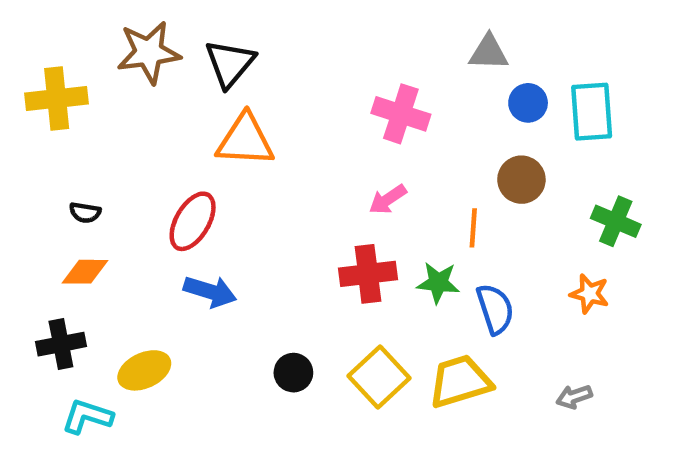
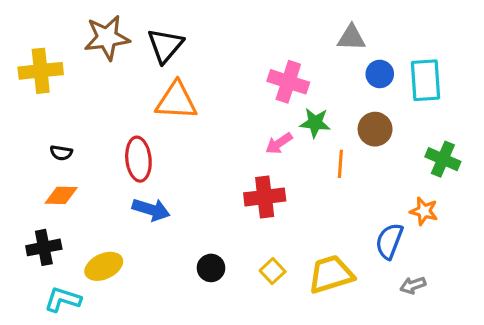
red ellipse: (193, 221) -> (138, 159), turned -36
green star: (438, 283) -> (315, 123), moved
blue semicircle: (495, 309) -> (389, 241), moved, turned -141
yellow square: (379, 377) -> (273, 271), size x0.6

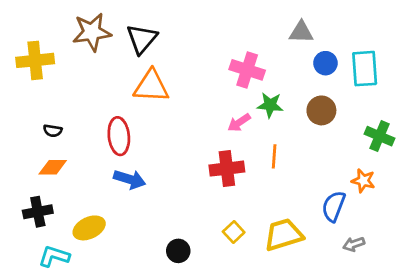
orange line: (340, 164) -> (274, 156), moved
black circle: (211, 268) -> (178, 251), moved

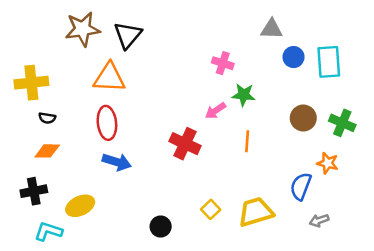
yellow cross: (35, 60) -> (31, 83), moved
pink cross: (247, 70) -> (223, 63), size x0.7
orange triangle: (151, 86) -> (109, 78), moved
brown circle: (321, 110) -> (303, 118), moved
red cross: (227, 169) -> (185, 144), moved, turned 32

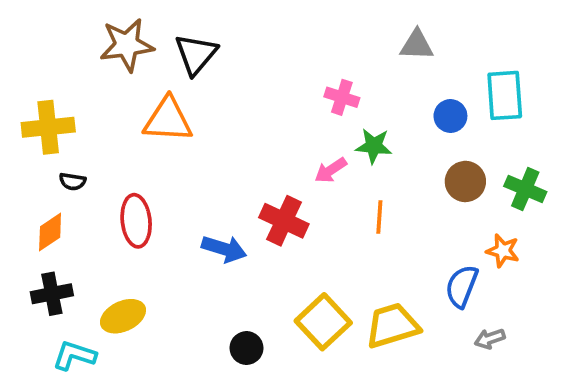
blue circle: (294, 57) -> (450, 116), moved
red ellipse: (107, 123) -> (136, 221), moved
orange diamond: (47, 151) -> (50, 232), moved, turned -35
blue arrow: (117, 162) -> (224, 249), moved
yellow square: (211, 209) -> (323, 322), size x1.8

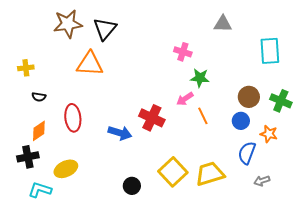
blue circle: (450, 116) -> (241, 121), moved
yellow cross: (48, 127) -> (26, 68), size x0.6
pink arrow: (331, 170) -> (185, 99), moved
orange line: (379, 217) -> (203, 116), turned -30
orange diamond: (50, 232) -> (39, 131), moved

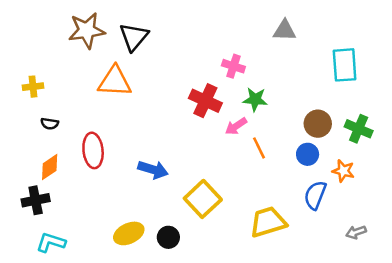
red cross: (152, 118) -> (205, 101), moved
yellow ellipse: (66, 169) -> (129, 233), moved
yellow square: (173, 172) -> (203, 199), moved
gray arrow: (262, 181) -> (356, 232), moved

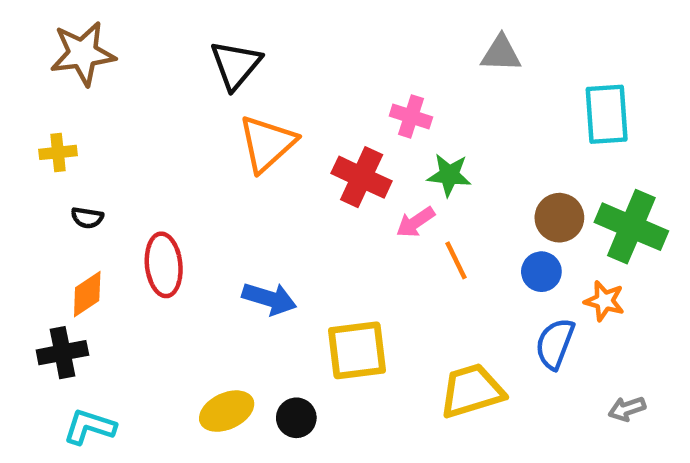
brown star: (87, 30) -> (83, 54), moved
orange triangle: (115, 82) -> (267, 143), moved, turned -45
green cross: (359, 129) -> (631, 227), size x1.4
yellow square: (203, 199) -> (357, 350), turned 36

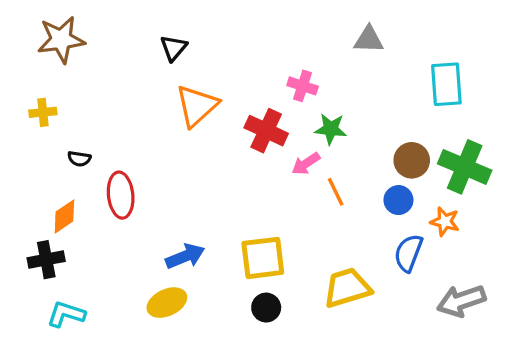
black triangle: (236, 65) -> (174, 48), size x0.7
black semicircle: (87, 218) -> (79, 159), moved
blue arrow: (269, 299) -> (185, 256), moved, turned -39
gray arrow: (627, 409) -> (461, 301), size x1.8
black circle: (296, 418) -> (266, 308), moved

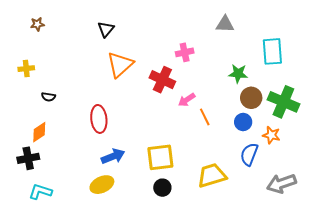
brown star: (61, 40) -> (37, 24), size x0.5
pink cross: (303, 86) -> (185, 52), turned -30
green star: (331, 129) -> (238, 74), moved
red ellipse: (121, 195) -> (99, 119), moved

